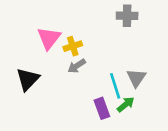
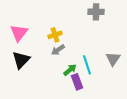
pink triangle: (49, 38) -> (19, 33), moved
gray triangle: (136, 78) -> (113, 59), moved
green arrow: (126, 104) -> (70, 70), moved

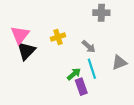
gray arrow: (58, 50) -> (89, 47), moved, turned -104
gray triangle: (113, 59) -> (119, 62), turned 35
black triangle: (21, 60) -> (26, 51), moved

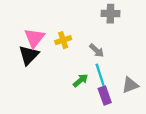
pink triangle: (20, 35) -> (34, 38), moved
gray triangle: (119, 62) -> (130, 85), moved
purple rectangle: (81, 87) -> (105, 95), moved

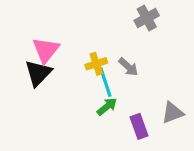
gray cross: (110, 14) -> (147, 18), turned -30
yellow cross: (63, 40) -> (96, 64), moved
cyan line: (100, 75) -> (105, 82), moved

